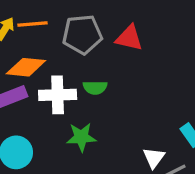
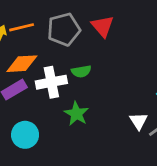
red triangle: (129, 38) -> (103, 26), turned 45
green star: (81, 137) -> (76, 114), turned -30

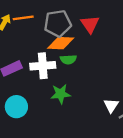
orange diamond: (22, 64) -> (61, 43), moved
green star: (76, 114) -> (61, 94), turned 30

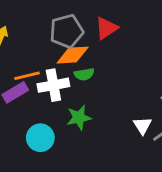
orange line: (23, 18) -> (27, 76), moved
red triangle: (90, 24) -> (106, 28), turned 36
cyan circle: (16, 107) -> (40, 138), moved

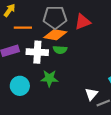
orange line: (27, 76) -> (23, 28), moved

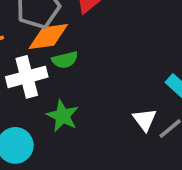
green star: (49, 78) -> (62, 116), turned -30

